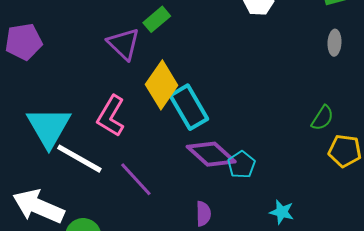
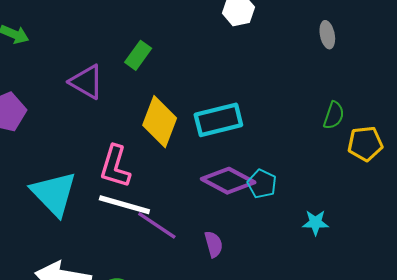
purple triangle: (124, 44) -> (87, 82), moved
cyan rectangle: (189, 107) -> (218, 120), moved, turned -60
white line: (79, 159) -> (124, 205), moved
purple semicircle: (203, 214) -> (214, 244), moved

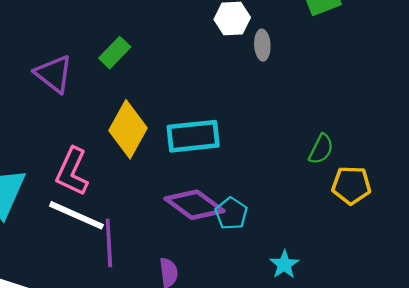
gray ellipse: (327, 35) -> (262, 45), moved
cyan star: (315, 223) -> (284, 264), turned 30
purple line: (157, 225) -> (109, 243), turned 45

